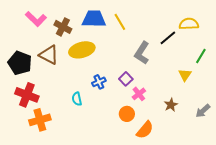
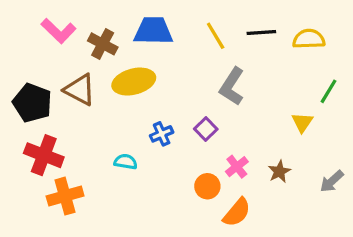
yellow line: (120, 22) -> (216, 36), moved
black line: (168, 38) -> (261, 32), moved, turned 36
pink cross: (139, 94) -> (237, 167), moved
cyan semicircle: (77, 99) -> (126, 162), turned 112

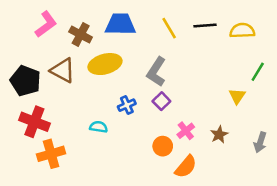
pink L-shape: (59, 31) -> (46, 24), turned -80
gray L-shape: (232, 86) -> (156, 72), moved
gray arrow: (332, 181) -> (260, 142), turned -30

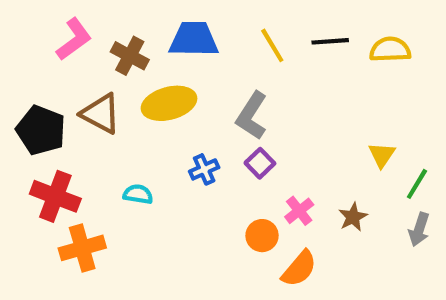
green line: (258, 72) -> (417, 184), moved
cyan semicircle: (99, 127) -> (138, 194), moved

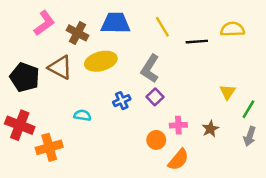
black line: (330, 41) -> (197, 42), moved
red cross: (55, 196) -> (20, 125), moved
pink cross: (299, 211) -> (178, 125), turned 35

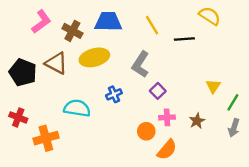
yellow semicircle: (232, 29) -> (210, 16), moved, turned 35
purple square: (155, 97) -> (158, 91), moved
cyan semicircle: (82, 115) -> (77, 108), size x1.6
red cross: (20, 125) -> (18, 117), size x0.7

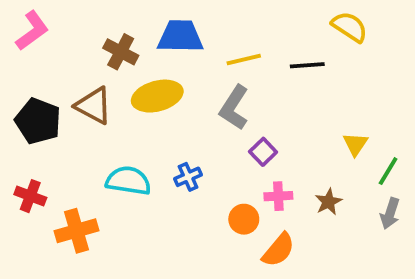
pink L-shape: (41, 22) -> (32, 31), moved
yellow line: (152, 25) -> (244, 60), moved, turned -72
blue cross: (114, 94) -> (188, 177), moved

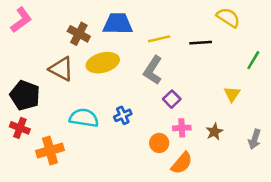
black pentagon: (38, 121) -> (25, 95), moved
green line: (388, 171) -> (253, 60), moved

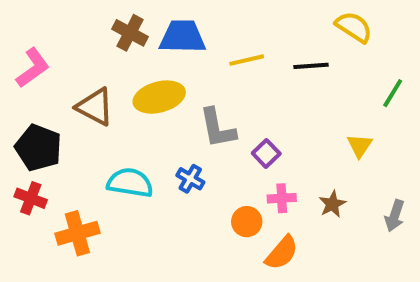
pink L-shape: (21, 20) -> (33, 68), moved
brown cross: (79, 34) -> (130, 33), moved
gray L-shape: (153, 70) -> (218, 128), moved, turned -44
blue cross: (123, 115) -> (190, 179), turned -36

